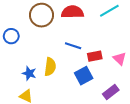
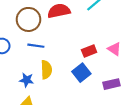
blue line: (73, 46) -> (36, 46), moved
purple rectangle: (111, 92) -> (112, 84), turned 35

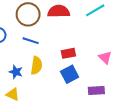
red rectangle: (89, 51) -> (68, 53), moved

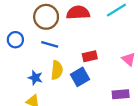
blue square: (70, 74) -> (80, 77), moved

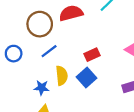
blue line: (50, 44) -> (49, 51), turned -42

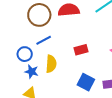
blue circle: (14, 54) -> (25, 54), moved
blue square: (86, 78) -> (86, 82), moved, turned -30

